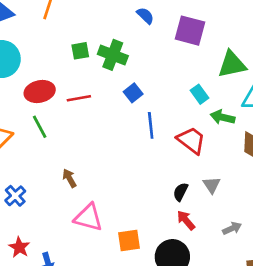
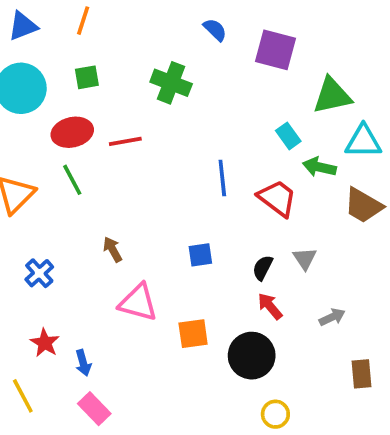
green square: (80, 51) -> (87, 77), moved
blue square: (133, 93) -> (200, 255), moved, turned 30

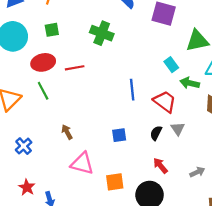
gray triangle: (305, 259) -> (178, 129), moved
black semicircle: (263, 268) -> (156, 133), moved

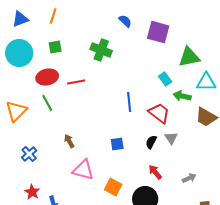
orange square: (115, 182) -> (113, 187), turned 36

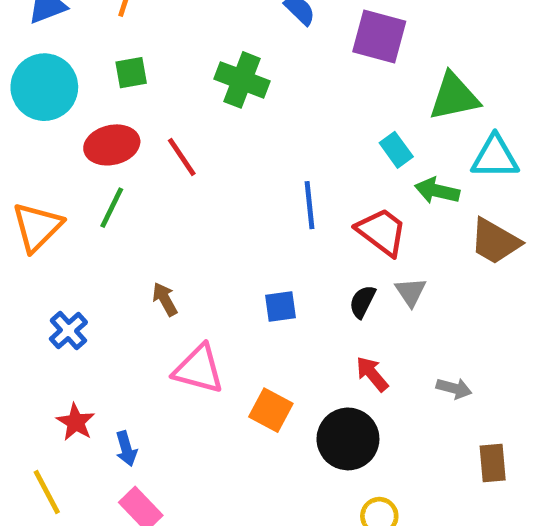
red line: (76, 82) -> (182, 157), turned 66
green line: (47, 103) -> (112, 208), turned 54
gray arrow: (189, 178) -> (454, 388), turned 40

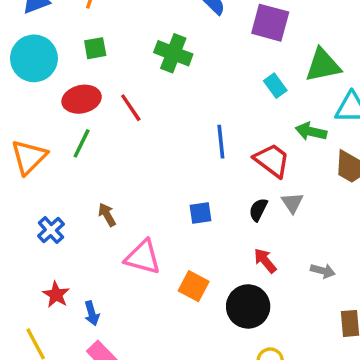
cyan rectangle: (396, 150) -> (275, 86), moved
brown arrow: (165, 299) -> (107, 215), moved

